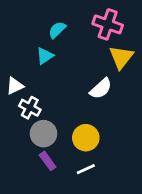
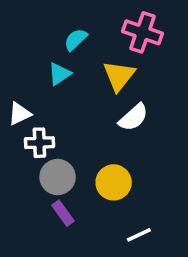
yellow triangle: (121, 57) -> (119, 76), moved
white cross: (30, 108) -> (39, 143), turned -30
white line: (86, 169) -> (139, 235), moved

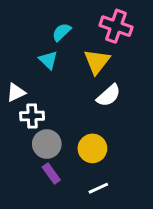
cyan triangle: (59, 74) -> (48, 60), turned -42
white line: (139, 235) -> (98, 188), moved

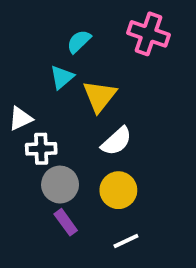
cyan triangle: (48, 60) -> (62, 77), turned 36
yellow triangle: (97, 62) -> (100, 96), moved
white semicircle: (109, 95) -> (117, 141), moved

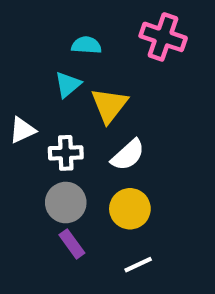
cyan semicircle: (79, 41) -> (86, 45), turned 48
white cross: (41, 149) -> (66, 153), moved

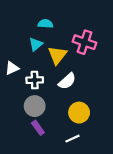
pink cross: (163, 37) -> (84, 42), moved
yellow circle: (130, 209) -> (79, 113), moved

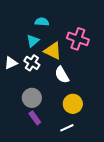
yellow triangle: (57, 55) -> (53, 51), turned -42
white cross: (35, 80) -> (32, 63), moved, turned 35
white semicircle: (67, 81) -> (62, 75), turned 102

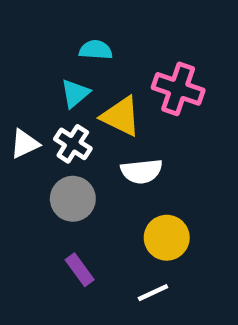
white semicircle: (62, 75) -> (142, 171), turned -66
gray circle: (32, 98) -> (73, 199), moved

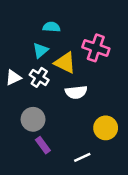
gray circle: (73, 199) -> (33, 119), moved
yellow circle: (167, 238) -> (106, 128), moved

